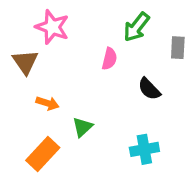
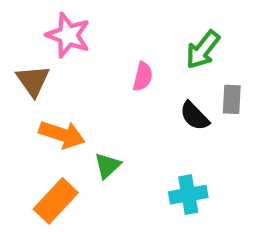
green arrow: (136, 27) -> (203, 50), moved
gray rectangle: (178, 48) -> (232, 99), moved
orange arrow: (47, 103) -> (62, 135), size x1.5

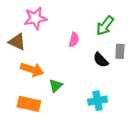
pink star: (68, 35) -> (35, 18), turned -30
brown triangle: (33, 81) -> (17, 42), turned -30
orange rectangle: (56, 201) -> (29, 104), turned 60

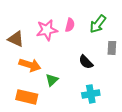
pink star: (35, 18) -> (47, 30), moved
pink semicircle: (74, 40) -> (70, 25), moved
black semicircle: (101, 60) -> (86, 62), moved

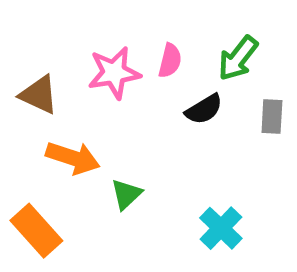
black semicircle: (86, 62) -> (204, 109), moved, turned -77
cyan cross: (91, 94) -> (221, 228), turned -36
orange rectangle: (27, 97) -> (36, 231), moved, turned 35

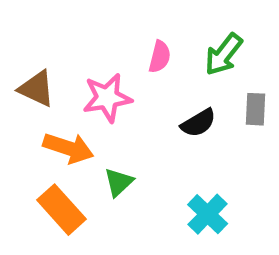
pink star: (114, 73) -> (107, 98), moved
black semicircle: (204, 109) -> (198, 123), moved
orange rectangle: (36, 231) -> (62, 210), moved

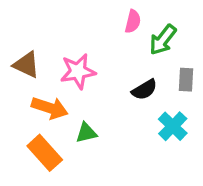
pink semicircle: (160, 57) -> (133, 21), moved
green triangle: (119, 182) -> (86, 133), turned 30
cyan cross: (208, 214) -> (173, 126), moved

